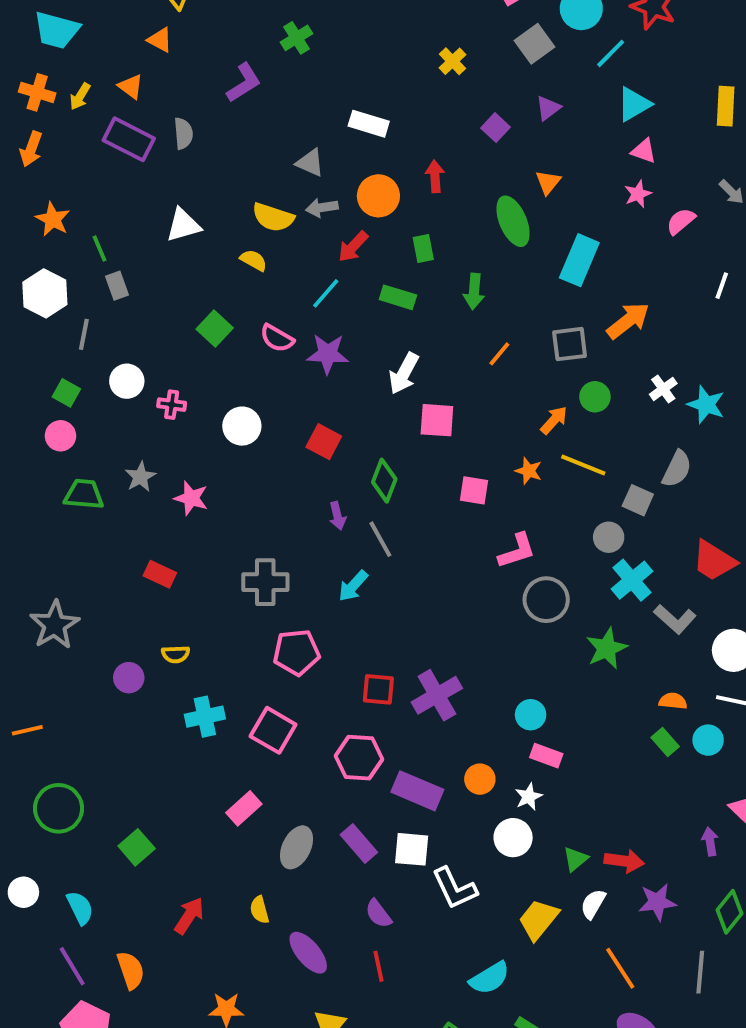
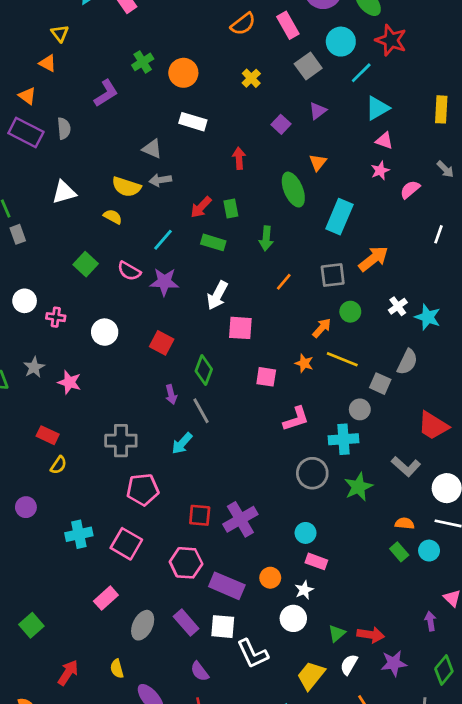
orange circle: (378, 196) -> (183, 73), moved
red arrow: (353, 247) -> (201, 207), moved
cyan cross: (632, 580) -> (344, 439), moved, turned 36
gray circle: (546, 600) -> (312, 473), moved
yellow semicircle: (176, 654) -> (58, 465), moved, turned -54

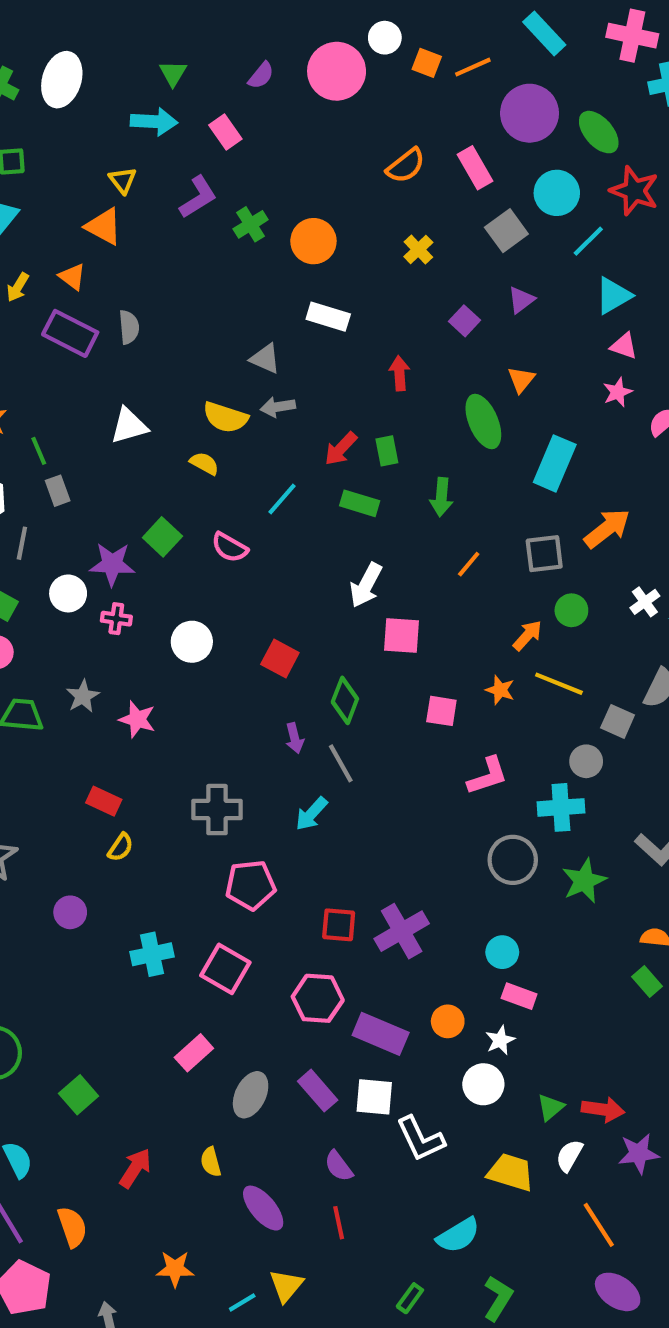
orange triangle: (48, 63) -> (104, 226), size x1.4
purple L-shape: (106, 93) -> (198, 197), moved
purple star: (164, 282) -> (112, 564), moved
yellow trapezoid: (311, 675) -> (511, 1172), turned 68

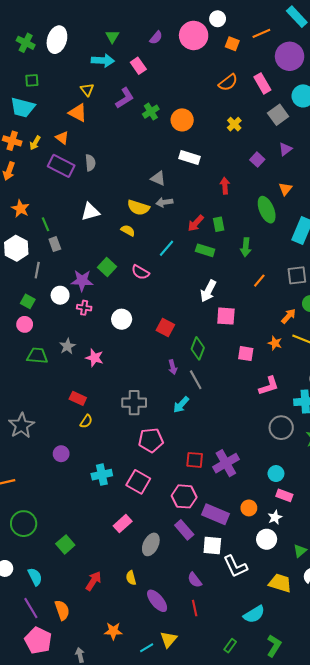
orange square: (427, 63) -> (232, 44), moved
purple rectangle: (318, 1091) -> (184, 530), moved

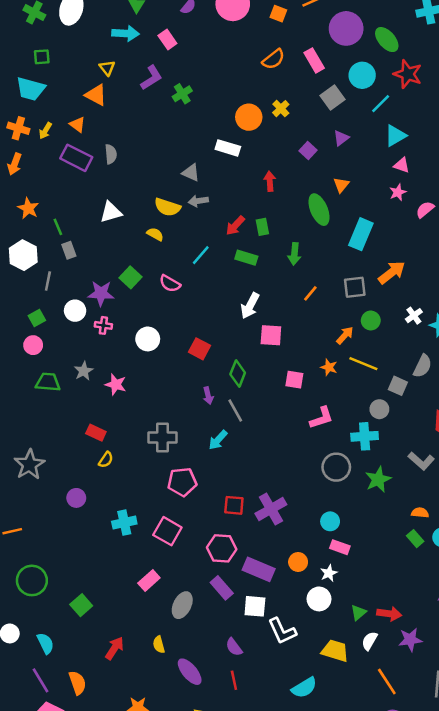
orange circle: (182, 120) -> (249, 117), moved
green square: (28, 301) -> (37, 318), turned 32

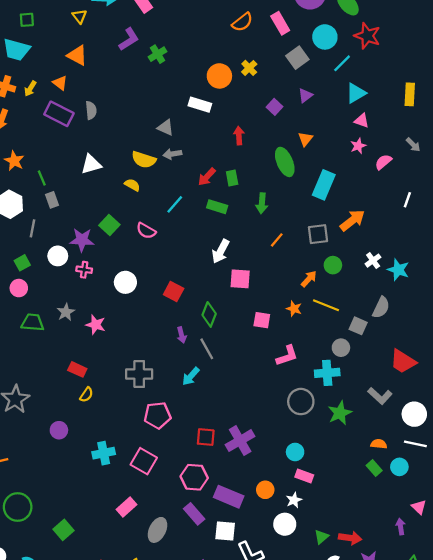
yellow triangle: (107, 68) -> (80, 16), moved

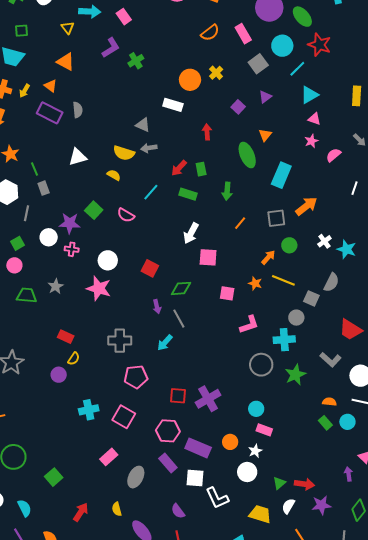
green diamond: (209, 314) -> (181, 288), turned 65
pink star: (96, 325) -> (99, 288), moved, size x1.4
purple circle: (59, 430) -> (59, 375), moved

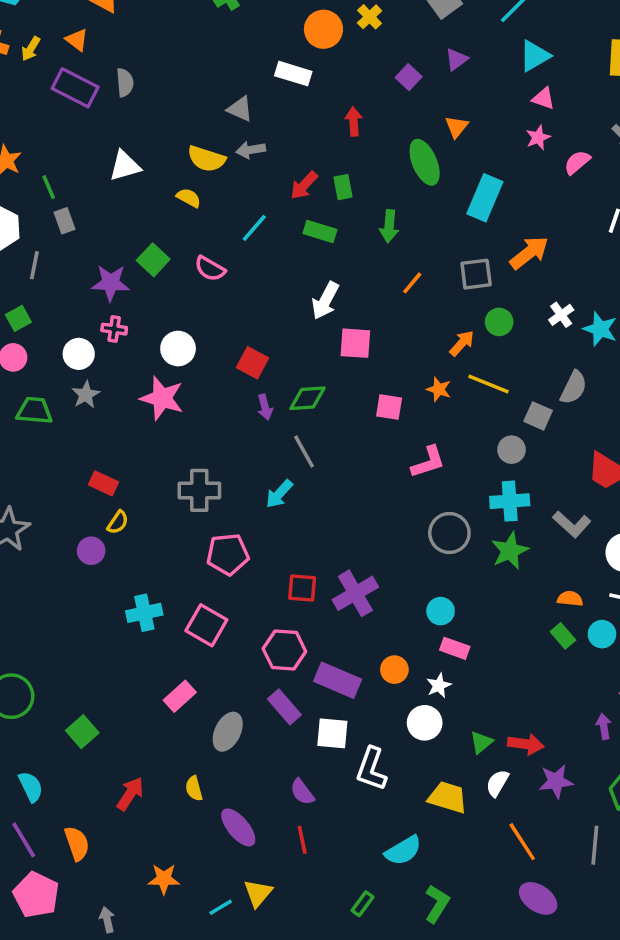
white circle: (49, 237) -> (79, 354), moved
purple arrow: (157, 306) -> (265, 407), moved
cyan cross: (284, 340) -> (510, 501), moved
white L-shape: (217, 498) -> (371, 769), turned 45

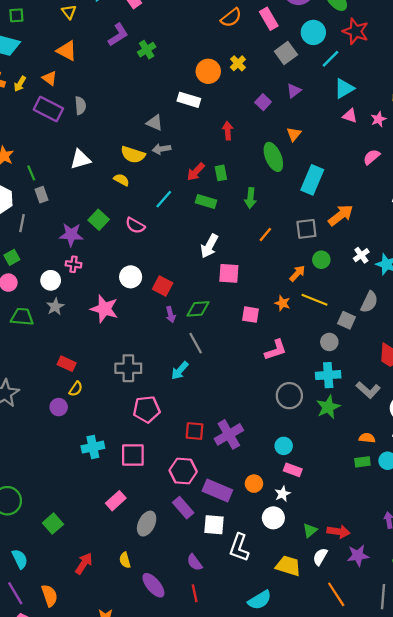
pink star: (538, 137) -> (378, 119), moved
white circle: (178, 349) -> (131, 277), moved
pink square: (206, 625) -> (133, 455), turned -30
green rectangle: (563, 636) -> (362, 462), turned -56

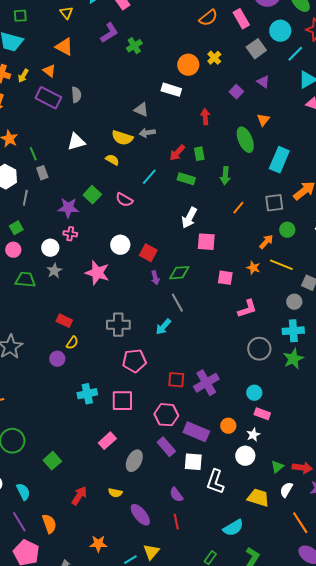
purple triangle: (294, 91) -> (263, 82), turned -48
yellow semicircle: (125, 560) -> (115, 493), turned -64

